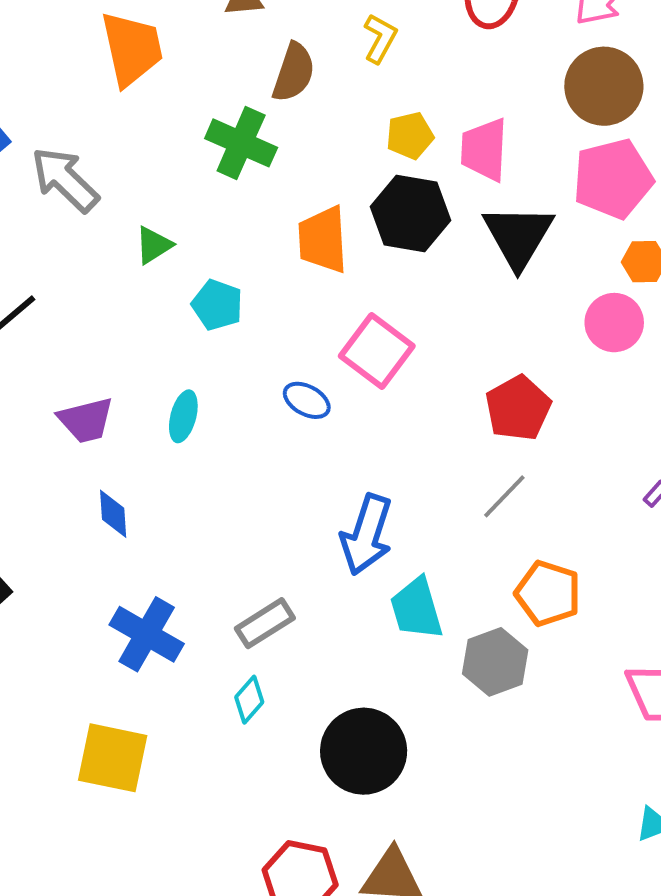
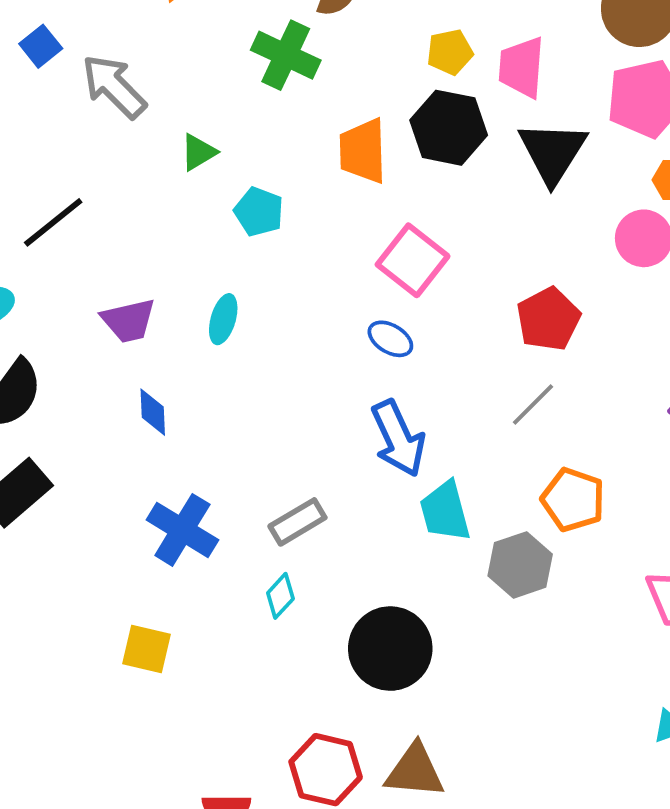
blue ellipse: (307, 400) -> (390, 339), moved
blue arrow: (367, 535) -> (398, 438), turned -44
yellow square: (113, 758) -> (146, 649), size x0.7

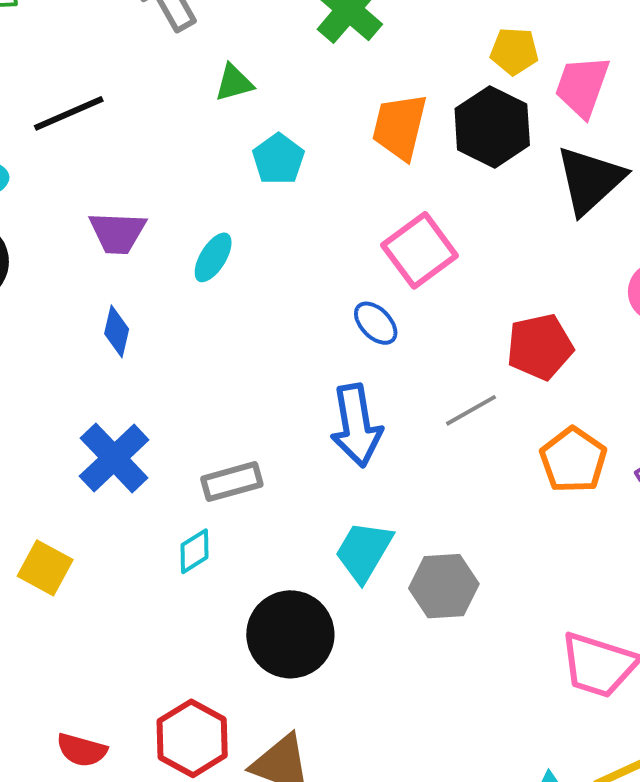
gray line: (533, 404) -> (471, 410), moved
orange pentagon: (573, 500) -> (573, 460), moved
cyan trapezoid: (445, 511) -> (364, 551), moved, turned 30

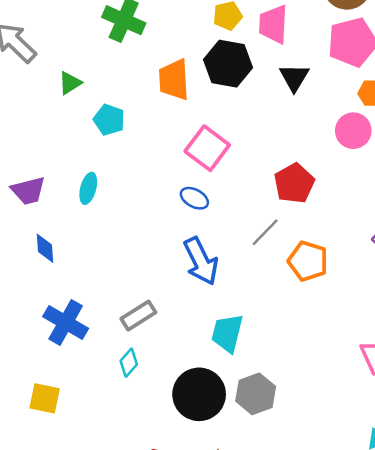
black triangle: (590, 180) -> (294, 77), size x0.7
orange pentagon: (573, 460) -> (308, 261), moved
gray hexagon: (444, 586) -> (256, 394), moved

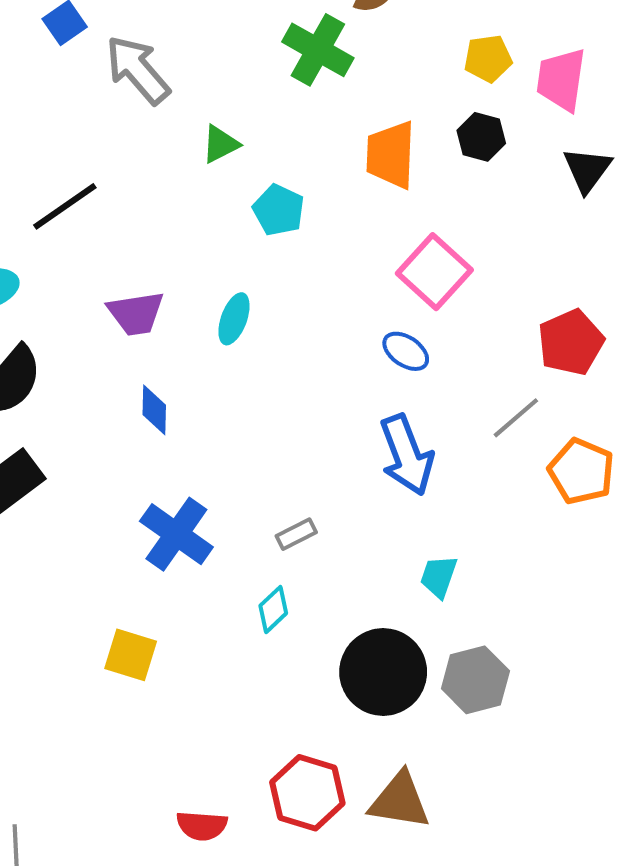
black hexagon: (228, 64) -> (481, 137), size x0.6
gray rectangle: (138, 316) -> (296, 534), size x0.7
cyan trapezoid: (227, 333) -> (439, 577), size x0.7

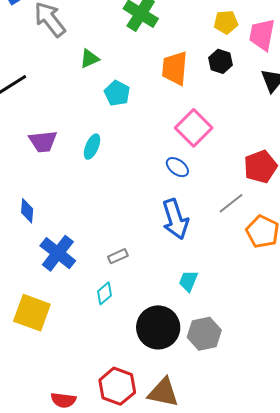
blue diamond: (154, 410) -> (27, 211), moved
yellow square: (131, 655) -> (32, 313), size x1.4

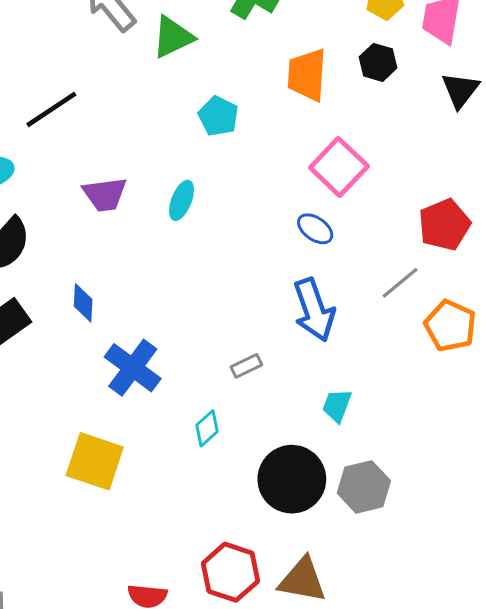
green triangle: (89, 59) -> (173, 37), moved, size x1.4
gray rectangle: (118, 256) -> (246, 366), moved

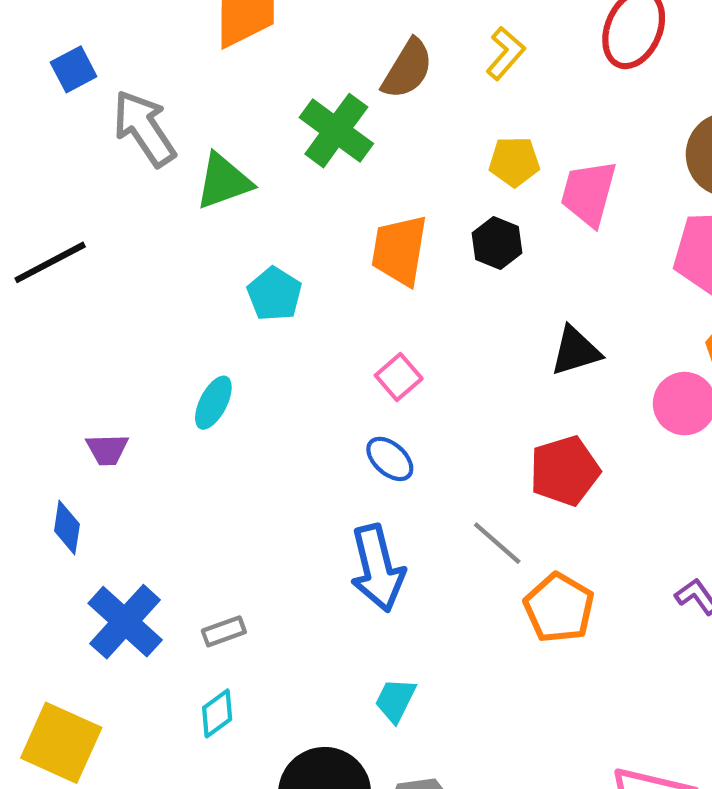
black triangle: (460, 90) -> (576, 351), moved, turned 30
pink square: (339, 167) -> (399, 377), moved, size x0.6
purple trapezoid: (105, 194) -> (107, 449), moved, size x0.7
gray line: (400, 283) -> (497, 543), turned 75
gray rectangle: (246, 366) -> (224, 631), moved

